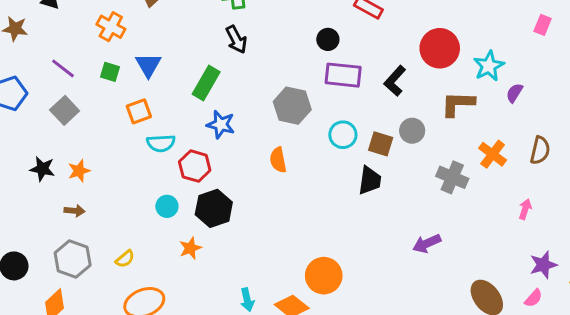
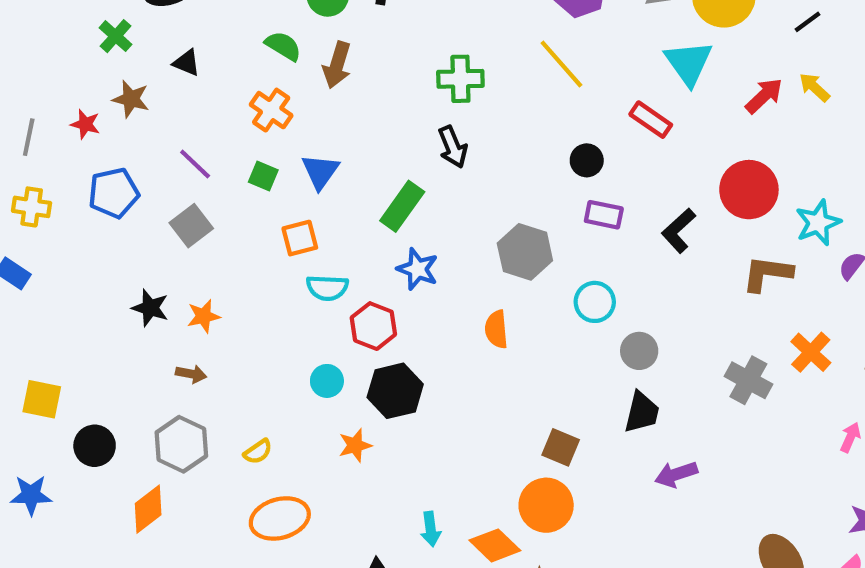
purple rectangle: (343, 75) -> (604, 215), size x0.7
gray circle: (412, 131) -> (639, 351), moved
brown square: (381, 144) -> (561, 447), moved
black trapezoid: (370, 180) -> (642, 412), moved
purple arrow: (427, 244) -> (676, 474), moved

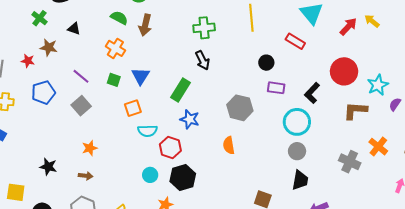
yellow line: (561, 64) -> (251, 18), turned 40
cyan circle: (595, 302) -> (297, 122), moved, size x1.4
black star: (150, 308) -> (48, 167), moved

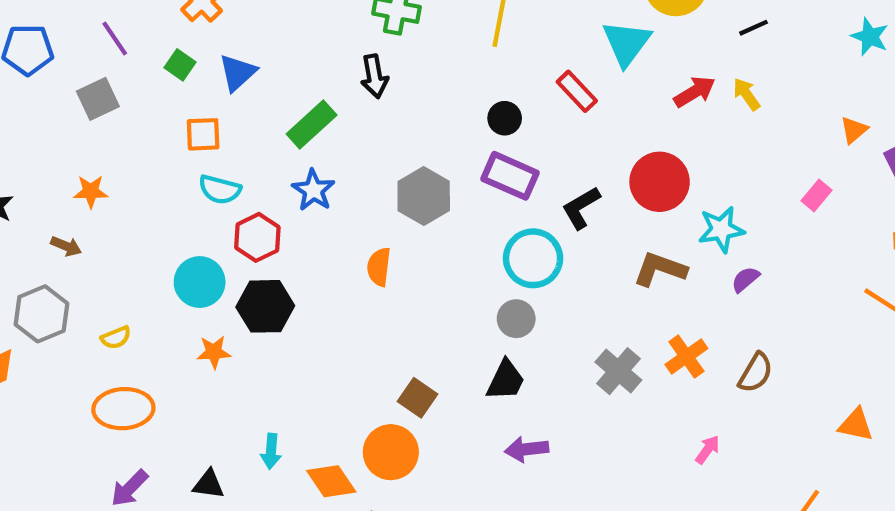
purple rectangle: (276, 88) -> (510, 176), size x1.4
cyan circle: (150, 175) -> (200, 282), size x1.5

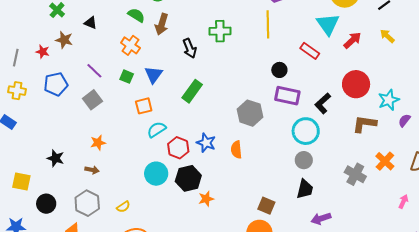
black arrow: (374, 76) -> (190, 48), moved
red arrow: (695, 92) -> (352, 40), moved
cyan semicircle: (220, 190) -> (157, 130), turned 144
blue star: (313, 190) -> (206, 143), moved
orange star: (214, 352) -> (206, 199), moved

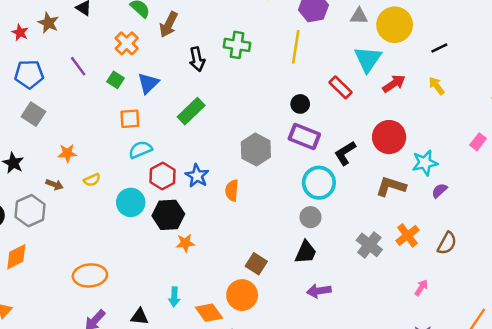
gray square: (92, 100) -> (33, 114), moved, turned -30
gray hexagon: (87, 203) -> (30, 211), moved
yellow semicircle: (123, 207) -> (92, 180), moved

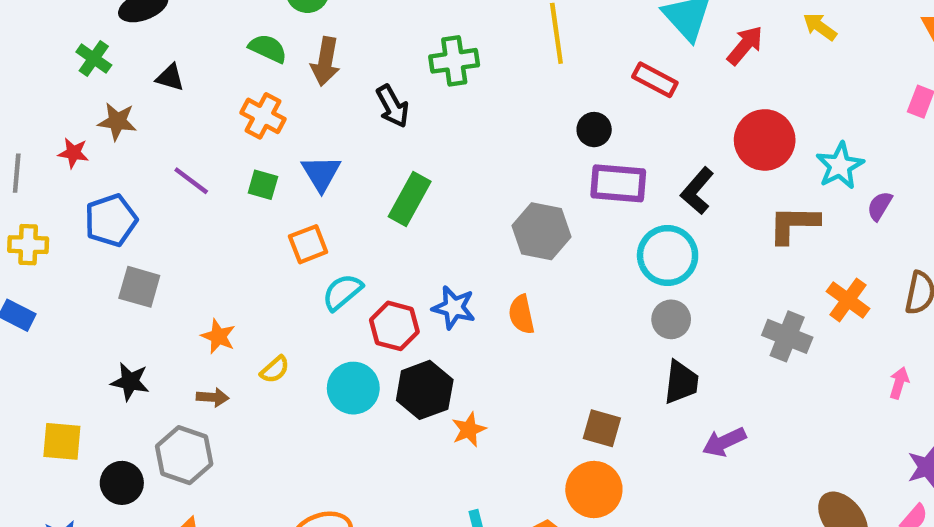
orange star: (67, 153) -> (218, 336), turned -30

